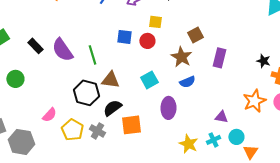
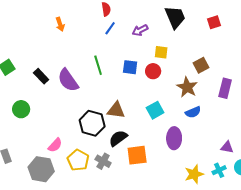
green line: (92, 55) -> (98, 65), moved
gray hexagon: (21, 142) -> (41, 169), moved
yellow star: (188, 144) -> (194, 174), turned 30

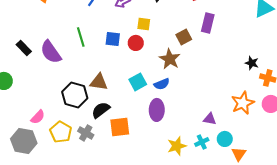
purple rectangle: (225, 88) -> (208, 23), moved
blue semicircle: (193, 112) -> (162, 84), moved

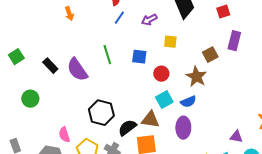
red circle: (136, 43) -> (161, 74), moved
brown triangle: (99, 82) -> (150, 120), moved
pink semicircle: (38, 117) -> (64, 135), turned 119

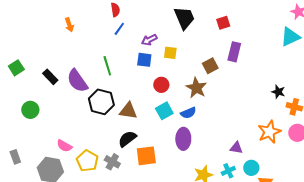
purple arrow: (149, 20) -> (149, 40), moved
blue square: (139, 57) -> (144, 60), moved
black hexagon: (101, 113) -> (101, 102), moved
brown triangle: (150, 120) -> (128, 111), moved
pink semicircle: (64, 135) -> (64, 146), turned -42

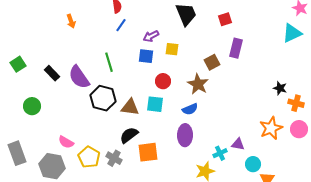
cyan square: (164, 111) -> (155, 104), moved, turned 36
gray rectangle: (15, 157) -> (17, 153), size x1.6
cyan cross: (228, 171) -> (220, 153), moved

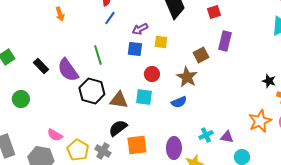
purple ellipse: (185, 135) -> (174, 148), moved
cyan cross: (220, 153) -> (206, 135), moved

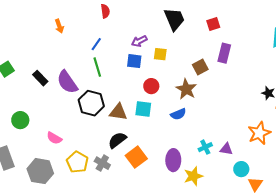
blue line: (110, 18) -> (96, 44), moved
green circle: (21, 99) -> (20, 120), moved
pink semicircle: (55, 135) -> (54, 138), moved
orange square: (137, 145) -> (136, 157), turned -30

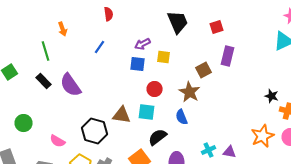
green line: (97, 67) -> (46, 51), moved
black hexagon: (91, 103) -> (95, 131), moved
blue semicircle: (178, 114) -> (182, 117), turned 91
black semicircle: (117, 140) -> (158, 137), moved

